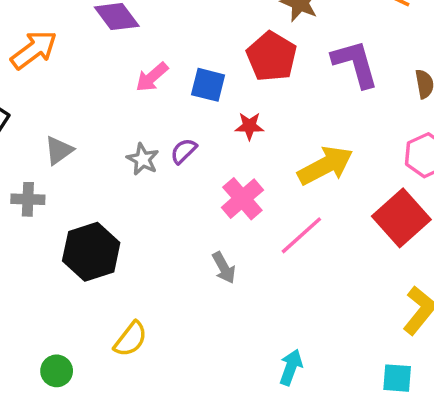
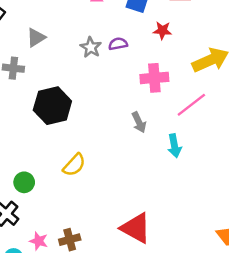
purple semicircle: (184, 151) -> (118, 44), turned 30
pink cross: (242, 199) -> (154, 78), turned 32
cyan arrow: (291, 367) -> (174, 146), moved, turned 145

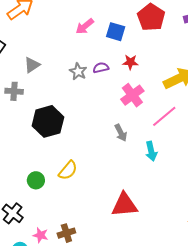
red star: (162, 31) -> (130, 62), moved
pink cross: (154, 78) -> (132, 95), turned -30
green circle: (24, 182) -> (36, 180), moved
red triangle: (136, 228) -> (124, 205), moved, turned -32

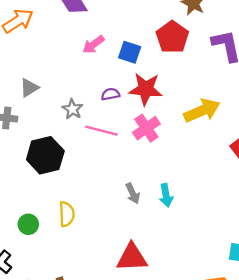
red star: (130, 62) -> (146, 89), size x1.8
gray star: (78, 71) -> (72, 109), moved
pink line: (164, 116) -> (101, 131), moved, turned 52
gray arrow: (121, 133) -> (133, 193), moved
yellow semicircle: (68, 170) -> (67, 214), turned -45

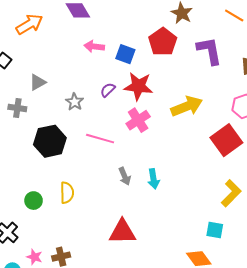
pink arrow: (93, 45) -> (94, 46), turned 42
purple semicircle: (110, 94) -> (108, 90), turned -35
pink line: (101, 131) -> (100, 139), moved

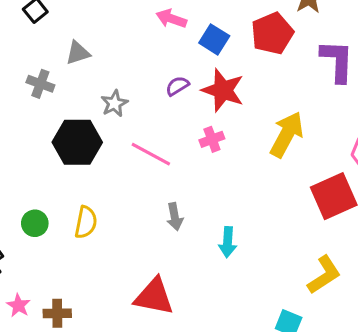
gray star: (75, 102) -> (114, 103), moved
yellow arrow: (187, 106) -> (287, 135), turned -52
pink cross: (138, 120) -> (212, 139), size x0.7
cyan arrow: (153, 179) -> (228, 242), moved

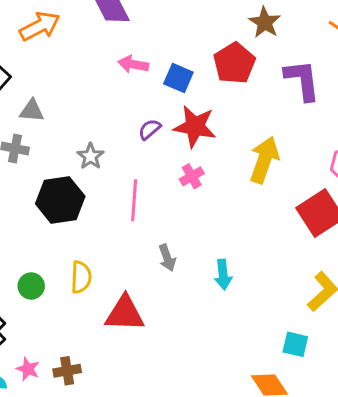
gray triangle: (78, 53) -> (32, 111), moved, turned 32
pink line: (151, 154) -> (134, 200), turned 75
red triangle: (154, 297) -> (125, 314), moved

